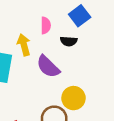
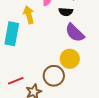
purple semicircle: (48, 67) -> (75, 33), moved

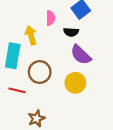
brown circle: (54, 76) -> (40, 72), moved
red line: (16, 81) -> (17, 90), moved, turned 35

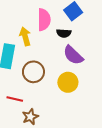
pink semicircle: (50, 18) -> (44, 20), size x1.5
red line: (17, 90) -> (15, 99), moved

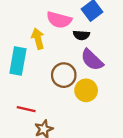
pink semicircle: (44, 20) -> (59, 20), turned 105
brown circle: (33, 72) -> (64, 75), moved

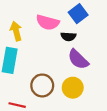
yellow arrow: (38, 39) -> (16, 31), moved
brown circle: (64, 75) -> (42, 85), moved

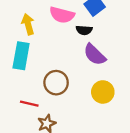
yellow circle: (73, 88) -> (103, 92), moved

